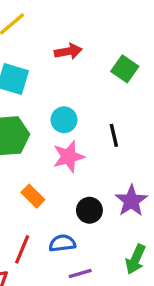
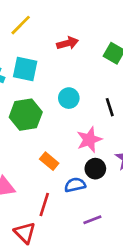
pink star: (68, 157) -> (89, 140), moved
blue semicircle: (62, 243) -> (75, 185), moved

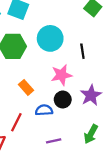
cyan circle: (69, 98) -> (50, 38), size x1.5

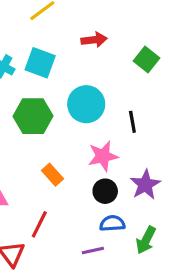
blue semicircle: (44, 110) -> (112, 223), moved

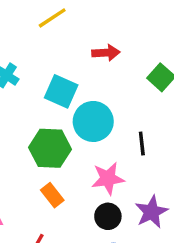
cyan square: (40, 63) -> (61, 91), moved
green hexagon: (33, 116) -> (50, 148), moved

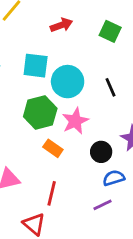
pink star: (108, 178) -> (75, 121), moved

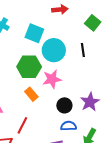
black line: (111, 87) -> (83, 50), moved

